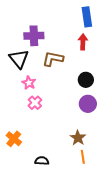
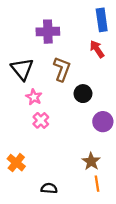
purple cross: (34, 36) -> (48, 32), moved
red arrow: (83, 42) -> (97, 49), turned -35
brown L-shape: (53, 59) -> (62, 69), turned 100
black circle: (86, 80) -> (83, 94), moved

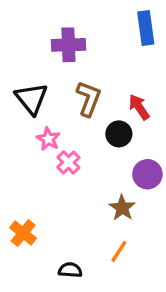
red arrow: (97, 49) -> (139, 107), moved
pink cross: (41, 120) -> (68, 162), moved
brown star: (91, 161) -> (122, 208), moved
orange line: (97, 184) -> (119, 252), moved, turned 42

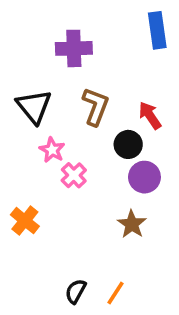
purple circle: (147, 174) -> (144, 177), moved
orange cross: (23, 233) -> (25, 221), moved
orange line: (119, 252) -> (115, 293), moved
black semicircle: (70, 270) -> (76, 291), turned -65

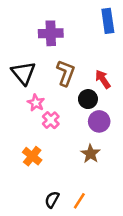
orange cross: (25, 221) -> (32, 156), moved

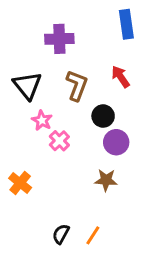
red arrow: (103, 79) -> (121, 77), moved
brown star: (90, 154) -> (106, 180), turned -30
orange cross: (32, 156) -> (20, 183), moved

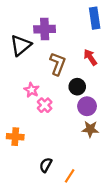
black triangle: (27, 85) -> (21, 45), moved, turned 30
brown star: (106, 180) -> (90, 129), moved
orange cross: (20, 183) -> (15, 137), turned -35
black semicircle: (61, 234) -> (46, 165), moved

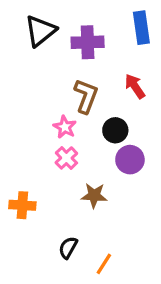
purple cross: (45, 29) -> (88, 42), moved
black triangle: (21, 45) -> (40, 31), moved
pink star: (32, 90) -> (65, 127), moved
brown star: (90, 129) -> (94, 195), moved

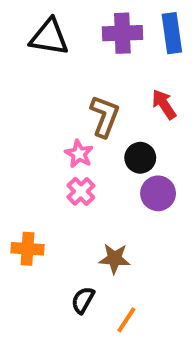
black triangle: (40, 31) -> (49, 37), turned 48
purple cross: (88, 42) -> (122, 33), moved
brown star: (94, 195) -> (115, 259), moved

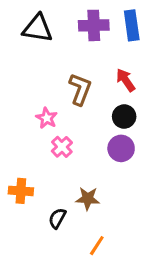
pink star: (79, 154) -> (47, 118), moved
black circle: (140, 158) -> (124, 117), moved
black semicircle: (83, 300) -> (57, 218), moved

